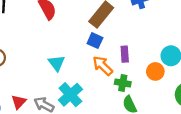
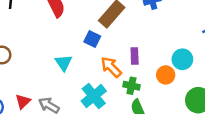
blue square: (95, 41) -> (92, 39), moved
cyan cross: (70, 95) -> (94, 96), moved

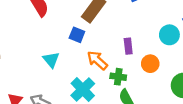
purple rectangle: (135, 56) -> (128, 46), moved
cyan circle: (182, 59) -> (169, 35), moved

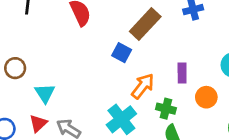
cyan triangle: (51, 60) -> (45, 93), moved
orange arrow: (97, 60) -> (143, 86), turned 80

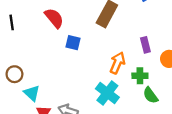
blue square: (122, 53) -> (73, 43), moved
cyan triangle: (45, 93) -> (32, 93), moved

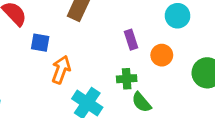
orange arrow: (117, 63) -> (61, 70), moved

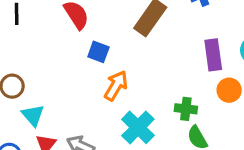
purple rectangle: (131, 40) -> (213, 55), moved, size x1.4

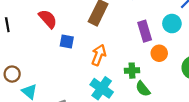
orange arrow: (116, 86) -> (99, 55), moved

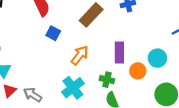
cyan circle: (172, 24) -> (157, 58), moved
purple rectangle: (145, 31) -> (119, 52), moved

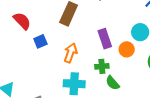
blue square: (53, 33) -> (40, 41), turned -32
cyan cross: (73, 88) -> (74, 84), turned -30

